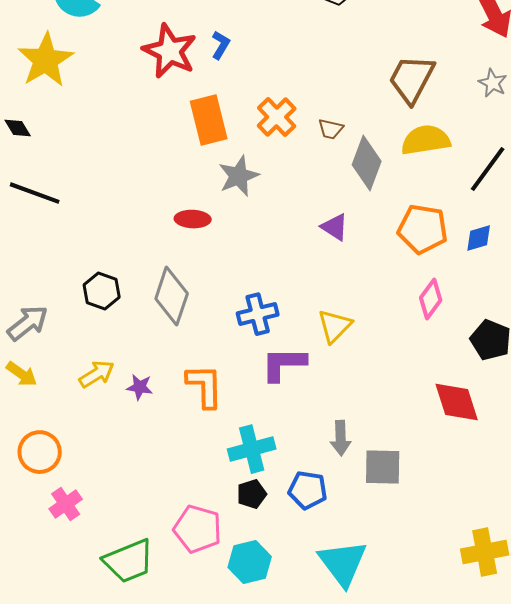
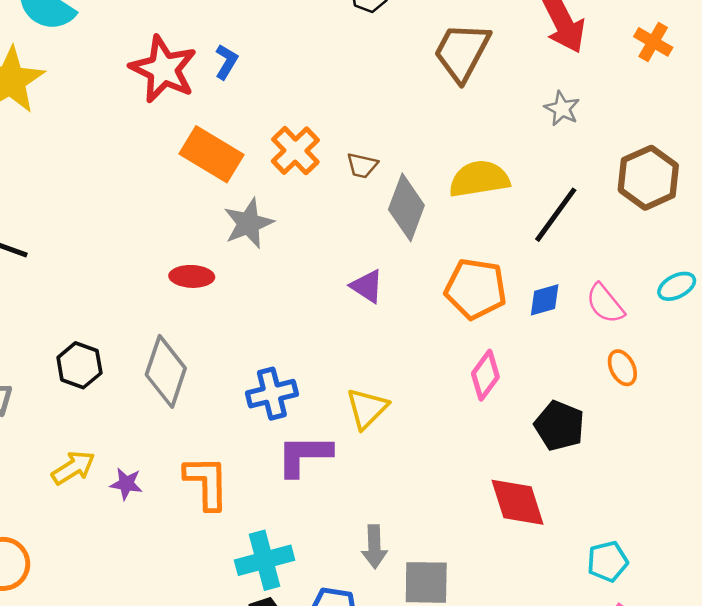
brown trapezoid: (412, 79) -> (462, 52), moved
orange rectangle: (209, 120) -> (211, 154), turned -45

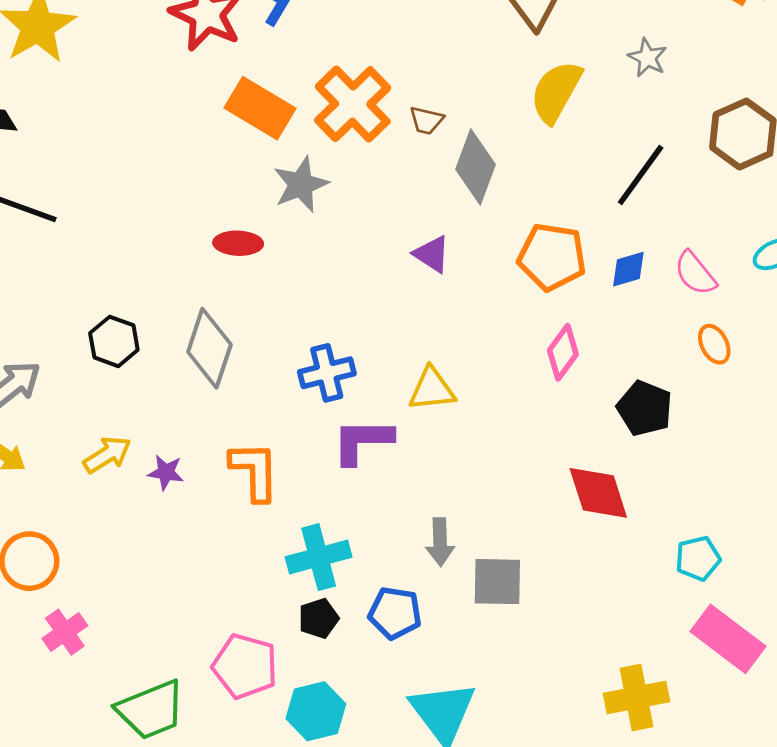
orange cross: (295, 151) -> (353, 104), size x1.4
yellow semicircle: (479, 179) -> (556, 92), moved, turned -52
yellow triangle: (367, 408) -> (432, 389), turned 39

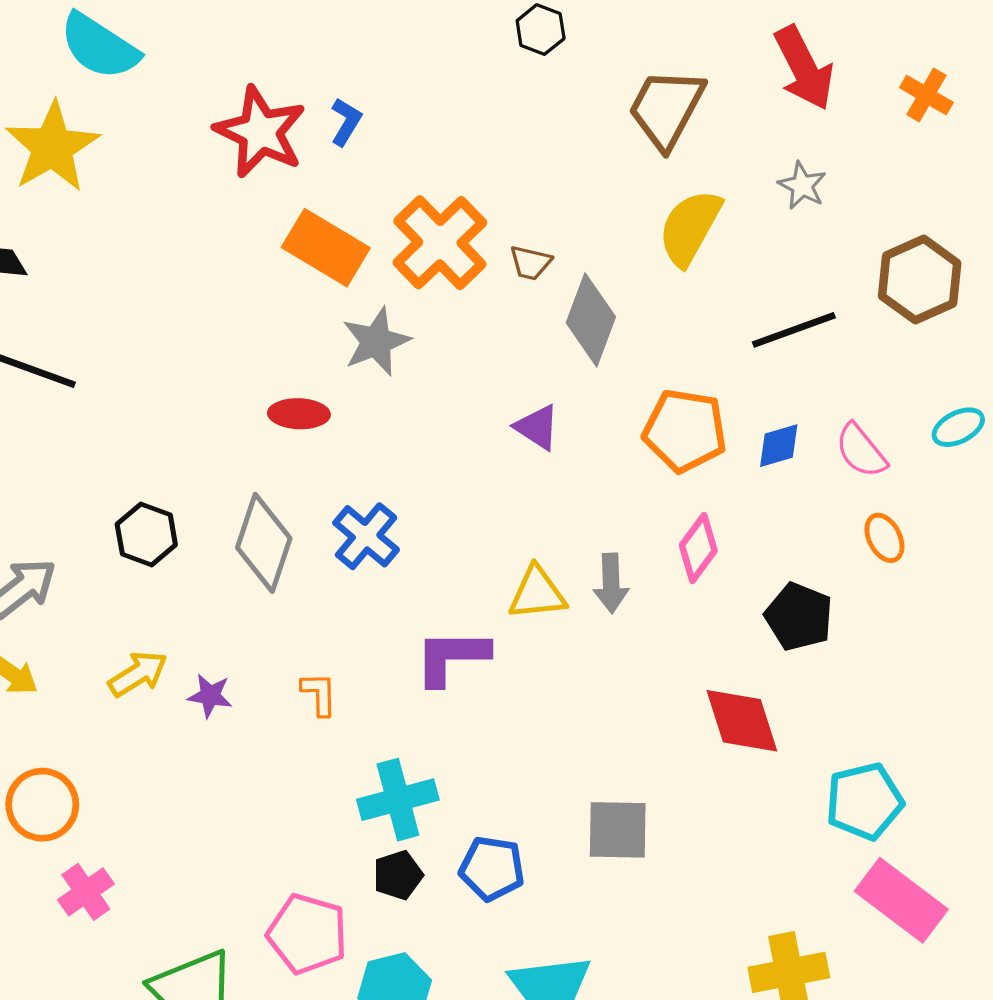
black line: (641, 175) -> (794, 330), turned 34
blue cross: (327, 373) -> (366, 536), moved, turned -36
orange L-shape: (254, 471) -> (319, 694), size x0.6
gray arrow: (440, 542) -> (611, 583), moved
cyan pentagon: (698, 558) -> (864, 801), size x1.4

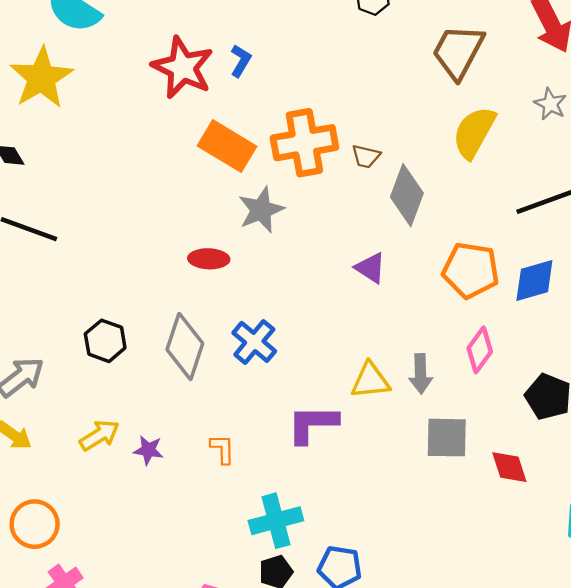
orange cross: (440, 243) -> (304, 143), turned 34
blue diamond: (779, 446) -> (534, 280), size x1.4
red diamond: (742, 721) -> (509, 467), size x0.7
gray square: (618, 830) -> (447, 438), moved

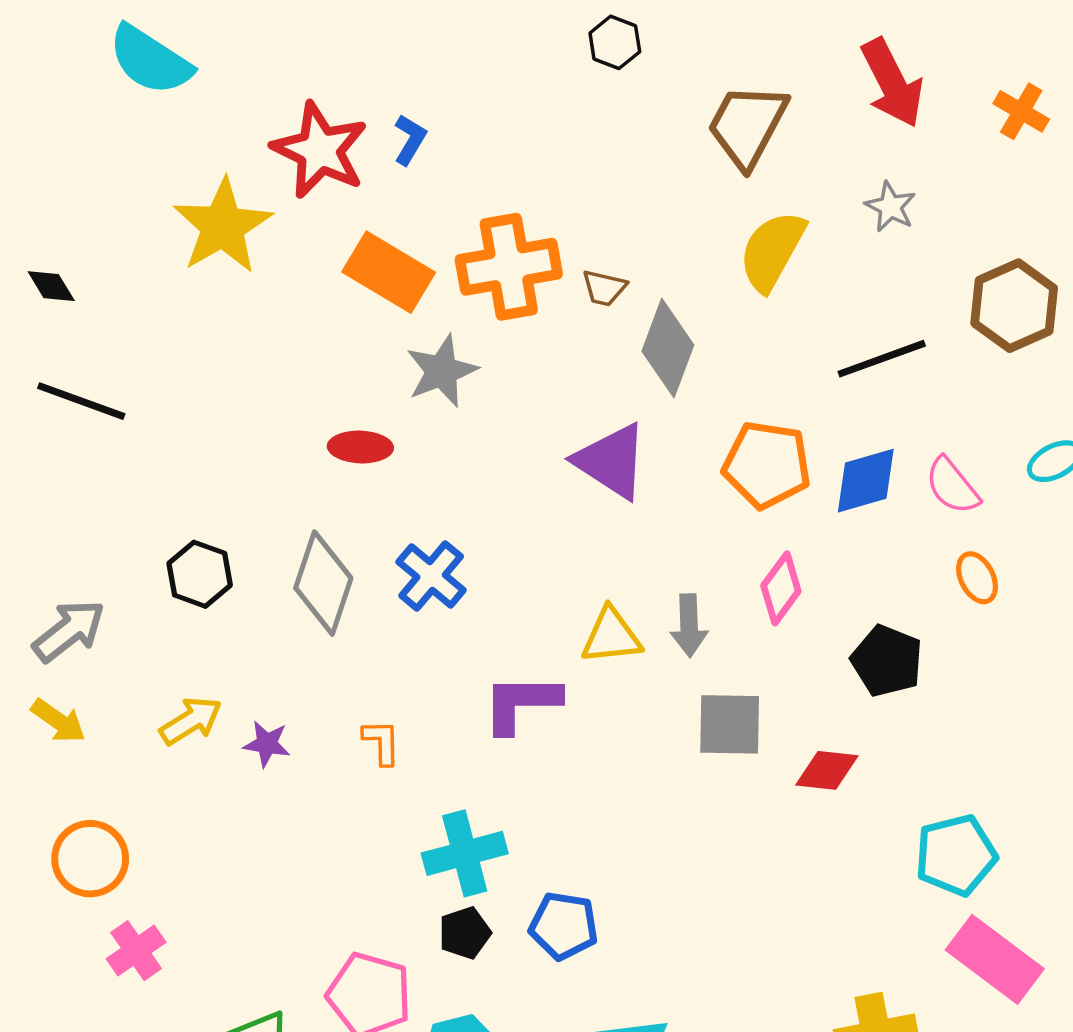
yellow star: (41, 78) -> (223, 226), moved
purple triangle: (370, 268) -> (611, 461), size x1.6
red diamond: (509, 467) -> (827, 770), turned -66

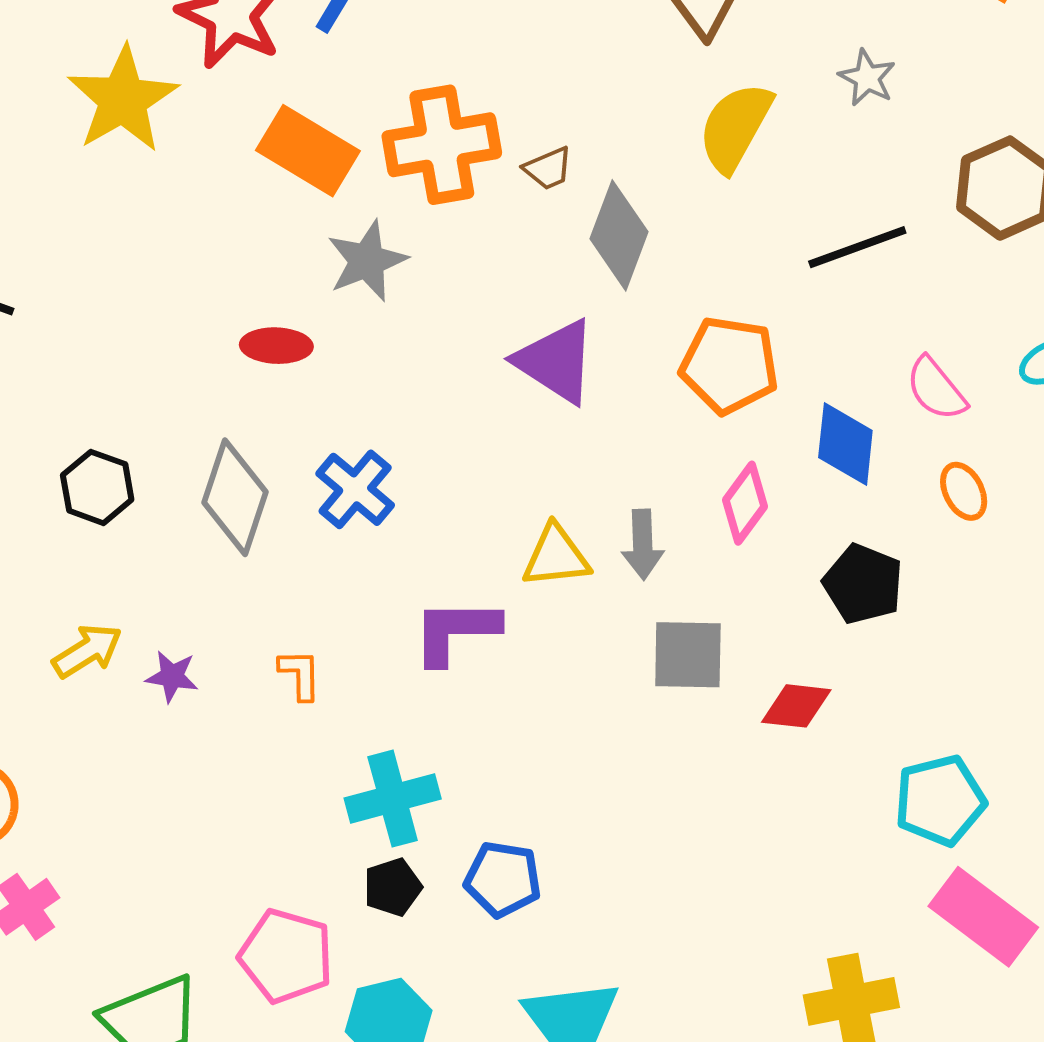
brown trapezoid: (604, 288) -> (548, 168), turned -36
blue diamond: (866, 481) -> (845, 444), moved, turned -68

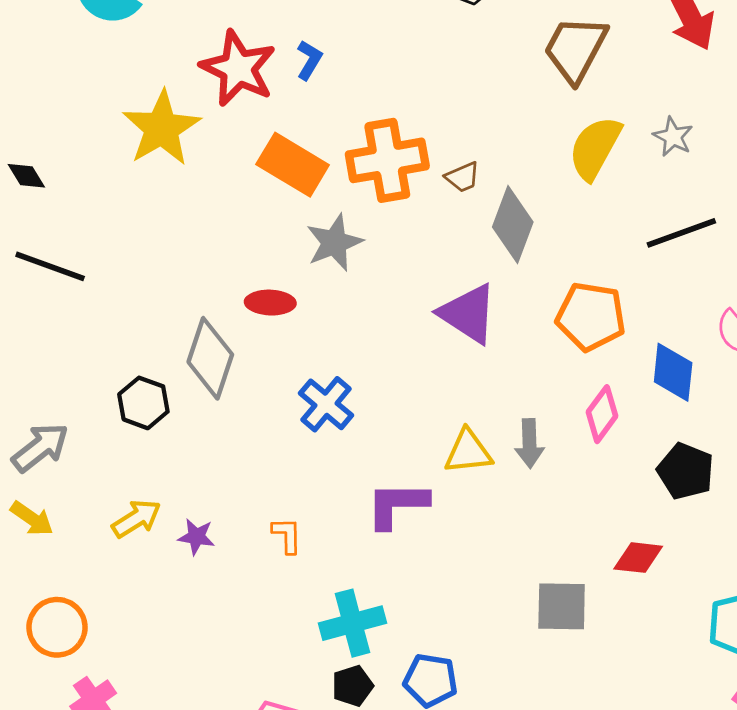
gray star: (867, 78) -> (673, 137), moved
gray diamond: (235, 497) -> (210, 358), moved
gray square: (688, 655) -> (562, 606), moved

